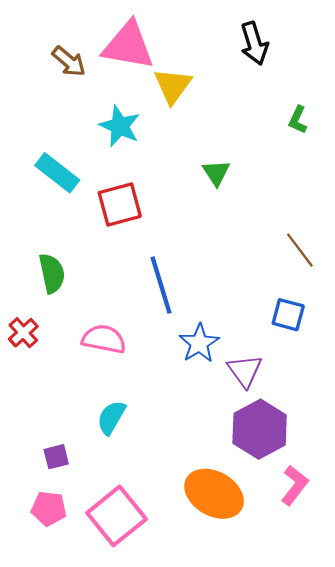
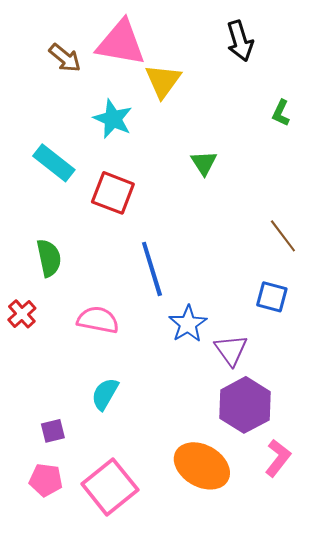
red square: (120, 204) -> (113, 193), turned 36

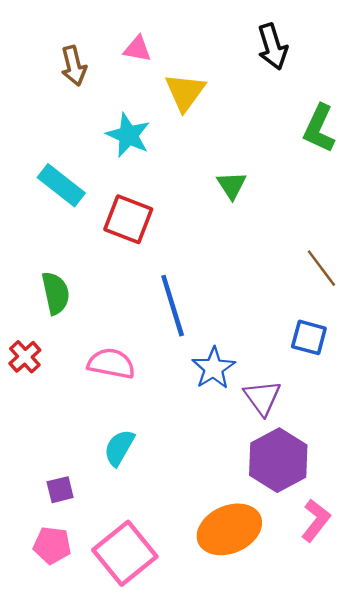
pink triangle: (121, 43) -> (137, 49), size x0.5
brown arrow: (65, 58) -> (74, 66), turned 36
green L-shape: (281, 113) -> (319, 128), size x1.6
orange ellipse: (202, 466) -> (229, 529), turned -54

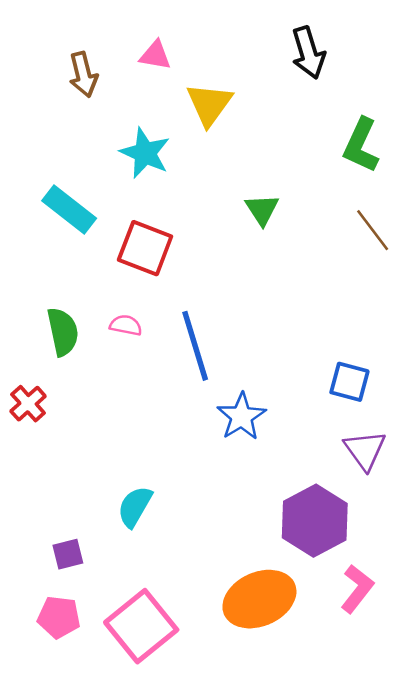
brown line: (321, 268) -> (373, 230), moved
pink semicircle: (111, 364) -> (126, 325), moved, size x0.6
purple triangle: (262, 398) -> (365, 450), moved

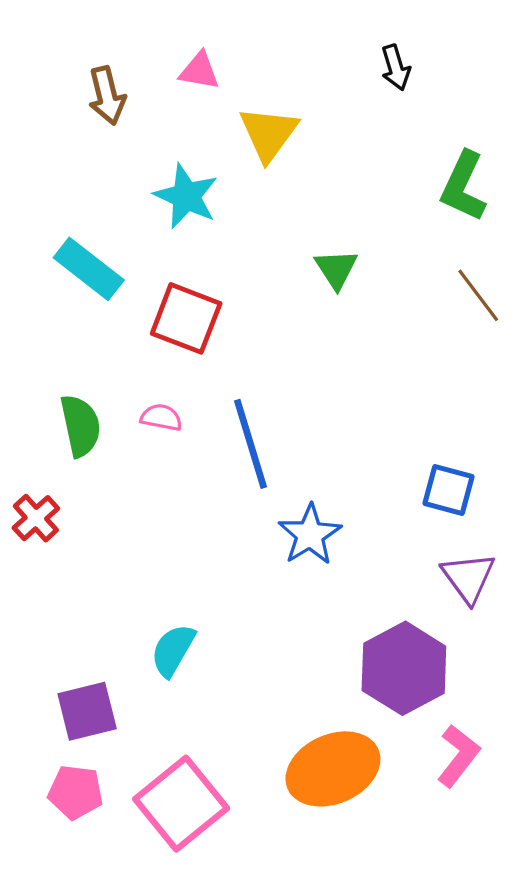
black arrow: (308, 53) -> (396, 68), size x0.7
purple square: (68, 554) -> (87, 711), size x1.5

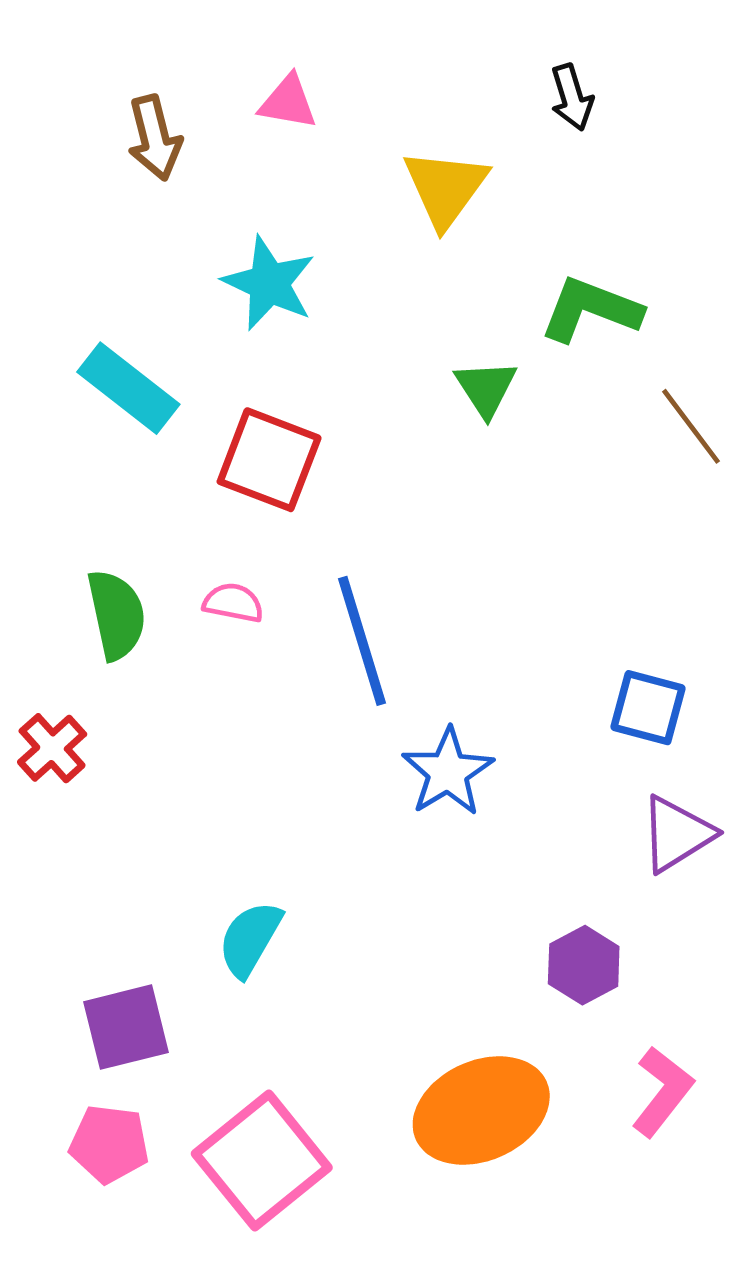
yellow triangle: (269, 134) -> (445, 188), moved
green L-shape: (463, 186) -> (591, 310), moved, turned 86
purple triangle: (468, 578) -> (677, 834), turned 34
purple hexagon: (404, 668) -> (584, 965), size x0.6

